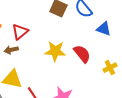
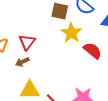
yellow star: (55, 51) -> (71, 33), moved, turned -30

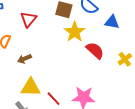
red triangle: (27, 42) -> (29, 19), moved

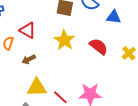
red triangle: (29, 19) -> (28, 30), moved, turned -36
yellow star: (75, 32) -> (64, 40), moved

